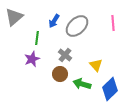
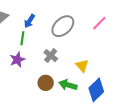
blue arrow: (54, 21) -> (29, 21), moved
pink line: (113, 23) -> (99, 23), turned 49
brown circle: (60, 74) -> (46, 83), moved

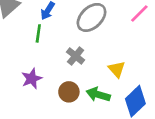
purple star: (17, 60) -> (32, 79), moved

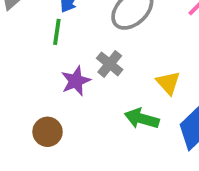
purple star: (32, 79) -> (76, 81), moved
brown circle: (69, 92) -> (48, 132), moved

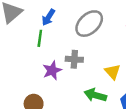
gray cross: (110, 64) -> (74, 59), turned -35

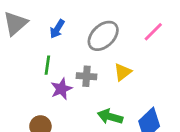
green line: (40, 38) -> (47, 65), moved
yellow triangle: (113, 72) -> (123, 72), moved, turned 35

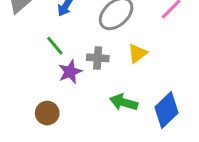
green line: (47, 65) -> (55, 46), turned -48

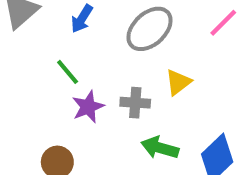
gray cross: (98, 58) -> (135, 103), moved

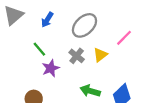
pink line: (223, 23) -> (124, 38), moved
gray cross: (135, 103) -> (77, 56), moved, turned 35

